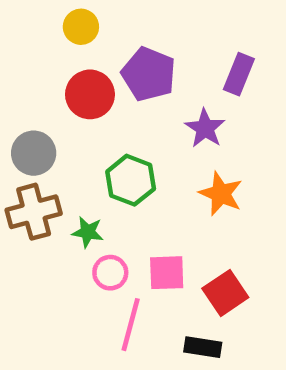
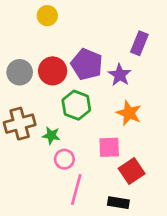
purple pentagon: (149, 74) -> (87, 64), moved
red circle: (90, 94) -> (53, 71), moved
gray circle: (34, 153) -> (20, 72), moved
pink square: (167, 273) -> (109, 147), moved

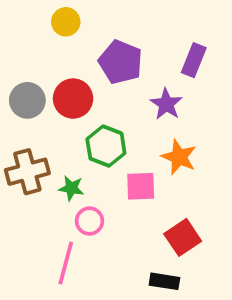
purple pentagon: (87, 64) -> (121, 62), moved
pink square: (109, 147) -> (141, 186), moved
pink line: (76, 189) -> (66, 263), moved

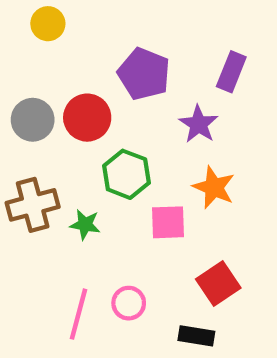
yellow circle: (66, 22) -> (48, 24), moved
pink circle: (90, 221) -> (129, 303), moved

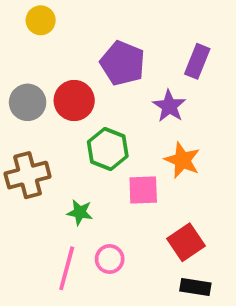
green star: (85, 225) -> (80, 212), moved
black rectangle: (196, 336) -> (195, 287), moved

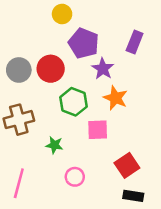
yellow circle: (41, 20) -> (62, 14), moved
purple star: (169, 106) -> (103, 69), moved
orange star: (182, 160) -> (115, 98), moved
pink line: (67, 268) -> (19, 183), moved

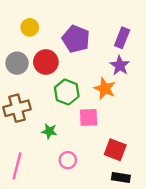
yellow circle: (62, 14) -> (30, 27), moved
purple star: (103, 69) -> (120, 65), moved
red square: (127, 165) -> (115, 150), turned -35

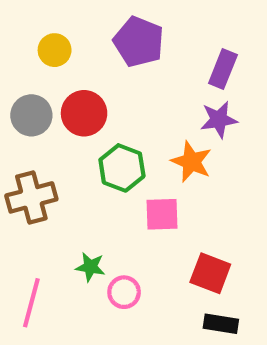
purple pentagon: (76, 39) -> (139, 42), moved
purple star: (120, 65) -> (219, 120), turned 30
green star: (49, 131) -> (90, 267), moved

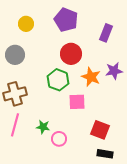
red circle: (84, 113) -> (71, 54), moved
purple star: (219, 120) -> (114, 71), moved
pink line: (31, 303) -> (15, 125), moved

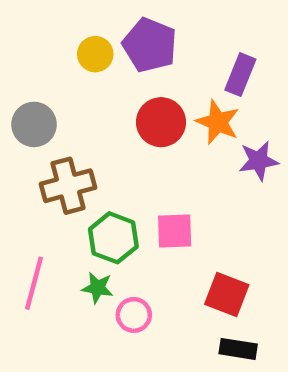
yellow circle: (26, 24) -> (95, 54), moved
orange star: (91, 77) -> (218, 122), moved
green hexagon: (58, 80) -> (113, 238), moved
brown cross: (15, 94) -> (68, 186), moved

